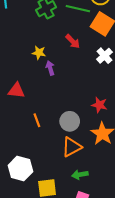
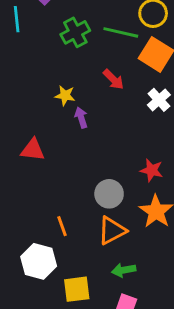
orange line: (37, 120) -> (62, 226), moved

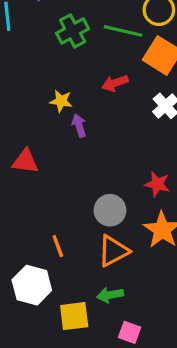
red arrow: (113, 79) -> (115, 83), turned 115
green arrow: (124, 270) -> (110, 295), moved

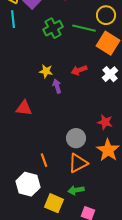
red arrow: (115, 83) -> (79, 70), moved
yellow square: (74, 316) -> (54, 203), turned 30

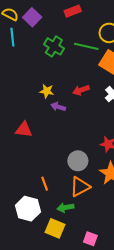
green cross: (53, 28) -> (54, 46), turned -30
purple arrow: (57, 86) -> (58, 107), turned -56
green arrow: (76, 190) -> (65, 208), moved

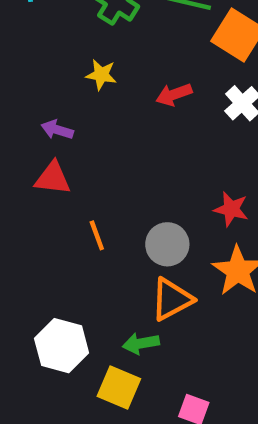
yellow star: (47, 91) -> (101, 75), moved
purple arrow: (58, 107) -> (57, 130), moved
orange line: (45, 184) -> (97, 235), moved

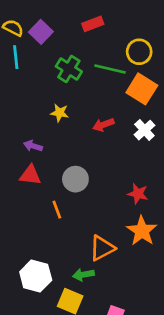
gray circle: (167, 244) -> (75, 179), moved

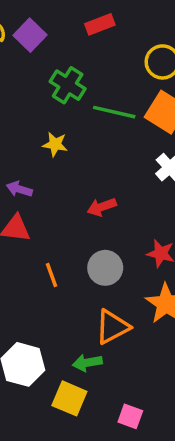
green line: (110, 69) -> (114, 112), moved
red arrow: (103, 125) -> (102, 207), moved
gray circle: (75, 179) -> (105, 268), moved

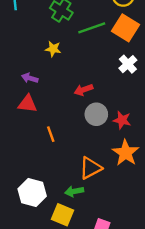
green line: (114, 112) -> (92, 28), turned -32
gray circle: (105, 268) -> (96, 114), moved

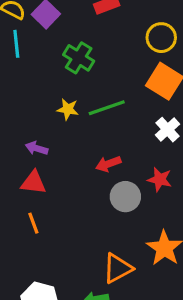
green line: (92, 28) -> (107, 108), moved
red star: (122, 120) -> (160, 179), moved
orange line: (51, 134) -> (33, 223), moved

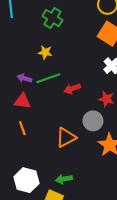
green line: (107, 108) -> (48, 78), moved
gray circle: (125, 197) -> (93, 121), moved
orange triangle: (118, 268) -> (66, 138), moved

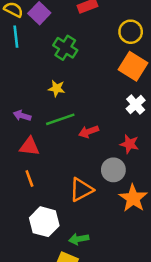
purple arrow: (24, 78) -> (22, 116), moved
white hexagon: (26, 180) -> (44, 222), moved

